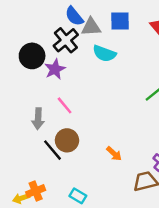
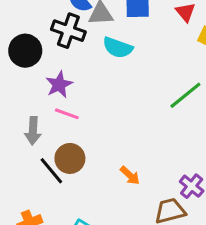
black cross: (66, 40) -> (68, 31), turned -30
purple star: (55, 69) -> (59, 85), moved
pink line: (65, 105) -> (67, 114), turned -30

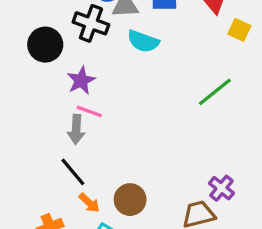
gray arrow: (33, 131) -> (76, 129), moved
brown circle: (70, 158) -> (130, 200), moved
orange arrow: (130, 175) -> (89, 203), moved

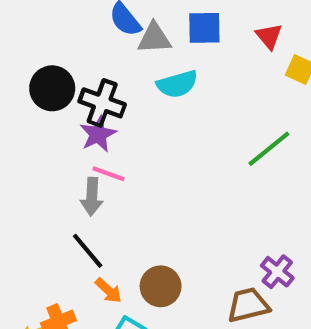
black cross: (91, 23) -> (102, 103), moved
cyan semicircle: (143, 41) -> (177, 84), turned -36

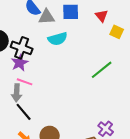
black line: (88, 251) -> (24, 112), moved

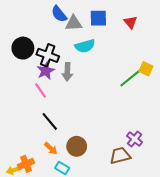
yellow square: (117, 32) -> (146, 69), moved
pink line: (25, 82) -> (40, 90), moved, turned 35
gray arrow: (17, 93) -> (67, 72), moved

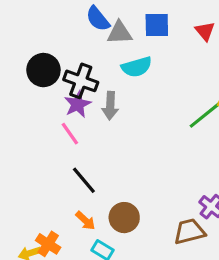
orange cross: (26, 164) -> (48, 244), turned -35

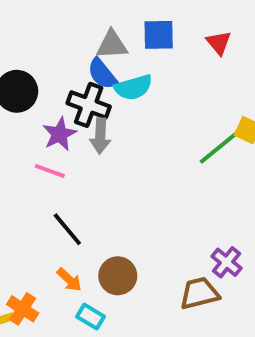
blue semicircle: (98, 19) -> (102, 74), moved
black cross: (81, 81) -> (89, 105), moved
pink line: (70, 134) -> (50, 171), turned -35

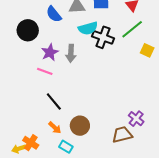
blue semicircle: (102, 74) -> (54, 14), moved
black cross: (89, 105) -> (103, 37), moved
green line: (219, 148) -> (132, 29), moved

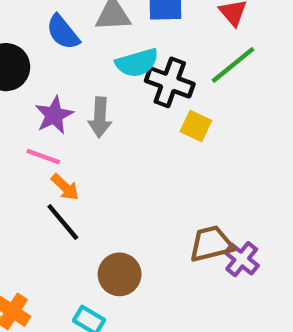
yellow square: (147, 50) -> (196, 126), moved
orange arrow: (55, 128) -> (65, 187), moved
brown trapezoid: (122, 135) -> (211, 244), moved

